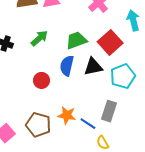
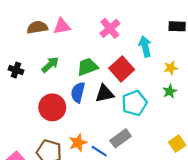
red circle: (41, 80) -> (52, 107), size x1.6
gray rectangle: (109, 111) -> (121, 138), turned 36
orange star: (67, 115) -> (78, 143), turned -30

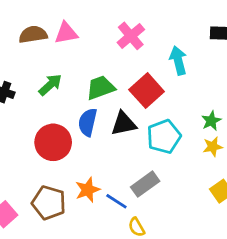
yellow star: (171, 68) -> (213, 147), moved

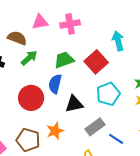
brown semicircle: (33, 35) -> (17, 38), moved, turned 30
pink cross: (131, 36) -> (70, 24), moved, turned 30
black triangle: (124, 124) -> (74, 104), moved
blue line: (116, 201) -> (116, 139), moved

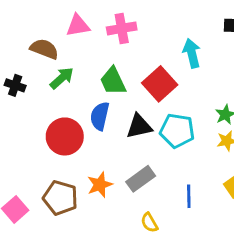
green trapezoid: (64, 60) -> (113, 81), turned -95
cyan pentagon: (108, 94) -> (177, 131), turned 30
black triangle: (74, 104) -> (139, 126), moved
gray rectangle: (95, 127) -> (141, 179), moved
blue line: (116, 139) -> (189, 196), turned 56

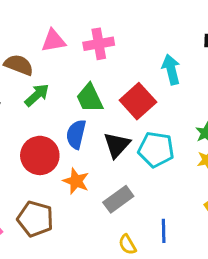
black triangle: (139, 126) -> (117, 145), turned -36
orange star: (100, 185) -> (76, 181), moved, turned -30
blue line: (189, 196) -> (164, 231), moved

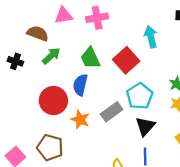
black triangle: (117, 145) -> (145, 126), moved
cyan pentagon: (156, 149) -> (140, 96), turned 30
gray rectangle: (118, 199) -> (112, 112), moved

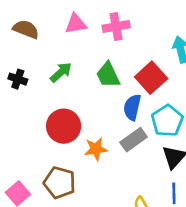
brown semicircle: (38, 33) -> (26, 29), moved
blue semicircle: (80, 85) -> (132, 107), moved
orange star: (80, 120) -> (96, 149), turned -30

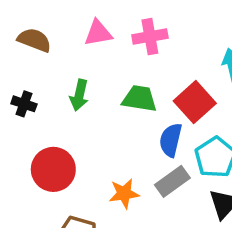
green arrow: (61, 72) -> (79, 95), turned 145
green trapezoid: (108, 75) -> (140, 99), turned 124
red circle: (64, 126) -> (53, 169), moved

